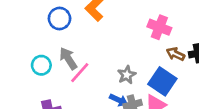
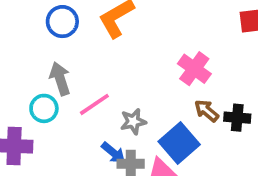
cyan circle: (41, 65) -> (44, 108), moved
pink line: (80, 73) -> (94, 104), moved

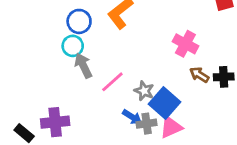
cyan circle: (44, 108) -> (73, 46), moved
gray star: (133, 122) -> (144, 91), turned -30
blue square: (179, 143) -> (164, 103), moved

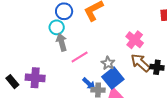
brown arrow: (199, 75) -> (140, 63), size x1.5
gray star: (144, 91) -> (108, 63), moved

